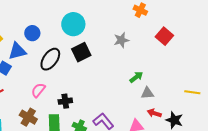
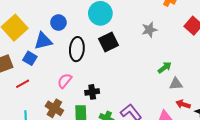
black ellipse: (50, 59) -> (77, 49), turned -30

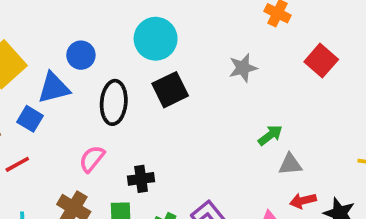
red arrow: (183, 104) -> (303, 201), turned -32

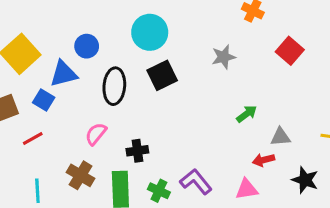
gray triangle: (290, 164) -> (280, 137), moved
red arrow: (303, 201) -> (264, 160), moved

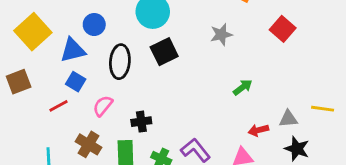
blue square: (44, 100) -> (76, 82), moved
gray triangle: (280, 137) -> (288, 119), moved
red line: (33, 138) -> (59, 106), moved

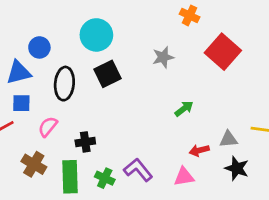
red square: (283, 29) -> (223, 52), size x1.4
blue square: (76, 82) -> (21, 103), turned -30

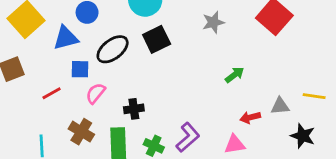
black ellipse: (64, 84) -> (113, 49), turned 48
blue square: (21, 103) -> (80, 69), moved
black star: (237, 168) -> (303, 136), moved
purple L-shape: (138, 170) -> (188, 137), turned 88

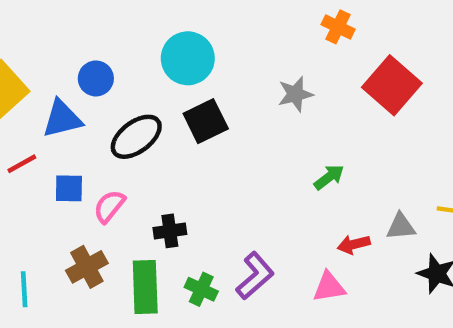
blue square: (80, 69) -> (69, 188), moved
red line: (52, 93) -> (22, 164), moved
brown cross: (81, 132) -> (87, 267), turned 30

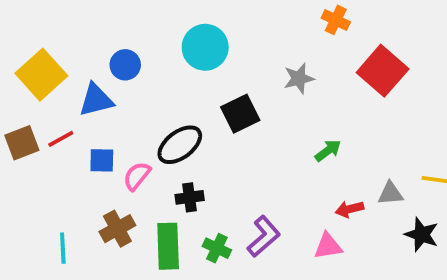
black square: (206, 121) -> (240, 114), moved
black ellipse: (136, 137) -> (180, 145), moved

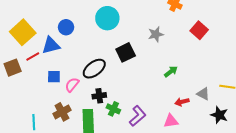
red square: (383, 71) -> (199, 30), size x0.7
red line: (61, 139) -> (33, 56), moved
gray triangle: (390, 194) -> (203, 94), turned 32
green cross: (217, 248) -> (113, 109), moved

